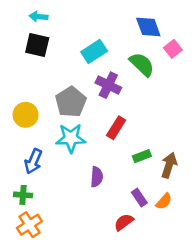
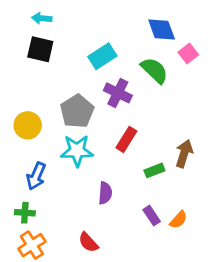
brown arrow: (169, 165) -> (184, 154), moved
red semicircle: (124, 222) -> (88, 242), moved, turned -96

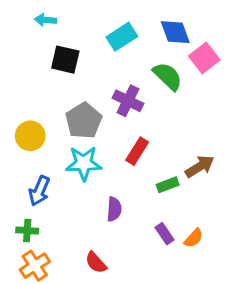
black square: (40, 49) -> (65, 60), moved
pink square: (188, 53) -> (204, 58), size x1.4
cyan rectangle: (102, 56) -> (122, 37), moved
brown arrow: (184, 154) -> (200, 166), turned 40

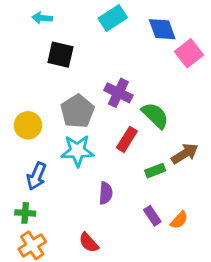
cyan rectangle: (122, 37) -> (113, 18), moved
green semicircle: (168, 76) -> (155, 115), moved

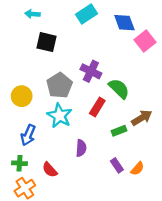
cyan star: (77, 151) -> (59, 116), turned 30
red semicircle: (89, 243) -> (50, 170), moved

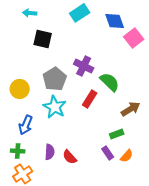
green rectangle: (119, 131) -> (117, 134), moved
purple semicircle: (81, 148) -> (50, 152), moved
red semicircle: (50, 170) -> (70, 157), moved

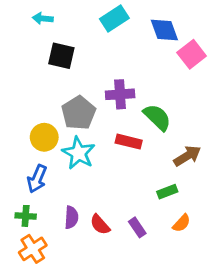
purple cross: (84, 66) -> (120, 94), turned -30
yellow circle: (20, 89) -> (44, 137), moved
red rectangle: (90, 99) -> (129, 142), turned 72
purple rectangle: (108, 153) -> (137, 227), moved

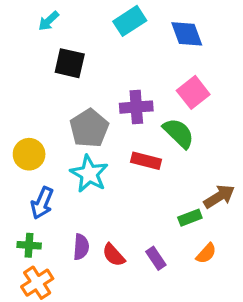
cyan arrow: (43, 18) -> (49, 21), turned -48
pink square: (192, 54) -> (193, 92), moved
yellow circle: (44, 137) -> (29, 154), moved
brown arrow: (187, 156) -> (219, 196), moved

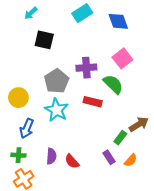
green rectangle: (190, 218) -> (120, 138), turned -32
purple rectangle: (156, 258) -> (109, 157), moved

